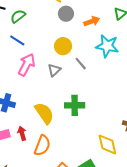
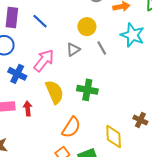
blue line: (17, 40) -> (40, 21), moved
pink arrow: (27, 65) -> (44, 61), moved
orange semicircle: (42, 146) -> (71, 127), moved

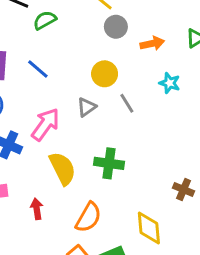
cyan star: (132, 35) -> (170, 83), size x0.6
red arrow: (28, 109) -> (37, 209), moved
brown cross: (140, 120) -> (184, 189), moved

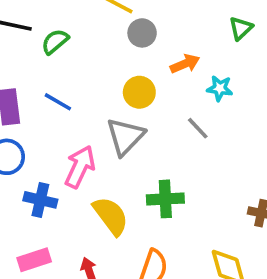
orange arrow: (152, 43) -> (185, 64), moved
gray line: (127, 103) -> (198, 128), moved
gray triangle: (86, 107) -> (125, 137), size x1.6

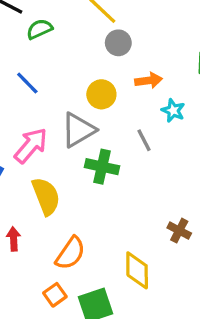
green cross: (165, 199) -> (102, 167), moved

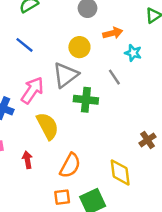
brown cross: (179, 231) -> (148, 140), turned 35
orange square: (55, 295) -> (62, 197), turned 35

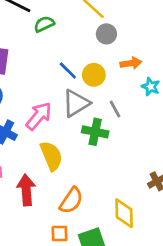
blue line: (25, 45) -> (68, 70), moved
gray line: (114, 77) -> (115, 109), moved
red arrow: (27, 160) -> (26, 190), size x1.6

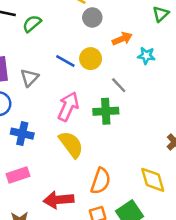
gray triangle: (76, 103) -> (29, 78), moved, size x0.7
pink arrow: (39, 116) -> (68, 106), moved
red arrow: (26, 190) -> (59, 200), moved, turned -76

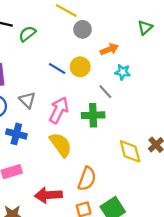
cyan star: (146, 56) -> (123, 72), moved
gray triangle: (29, 78) -> (27, 100), moved, turned -30
yellow diamond: (153, 180) -> (130, 151), moved

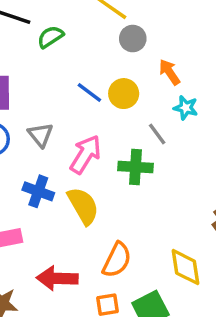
orange arrow: (109, 49) -> (169, 72), turned -108
blue cross: (16, 134) -> (38, 191), moved
yellow diamond: (130, 151) -> (186, 267), moved

